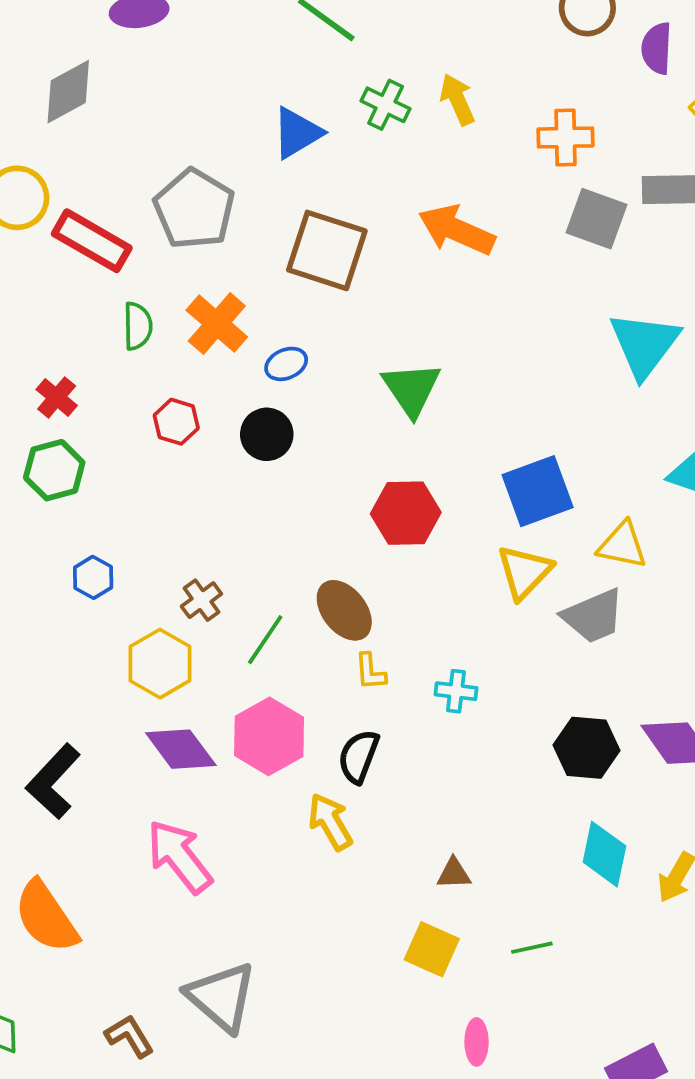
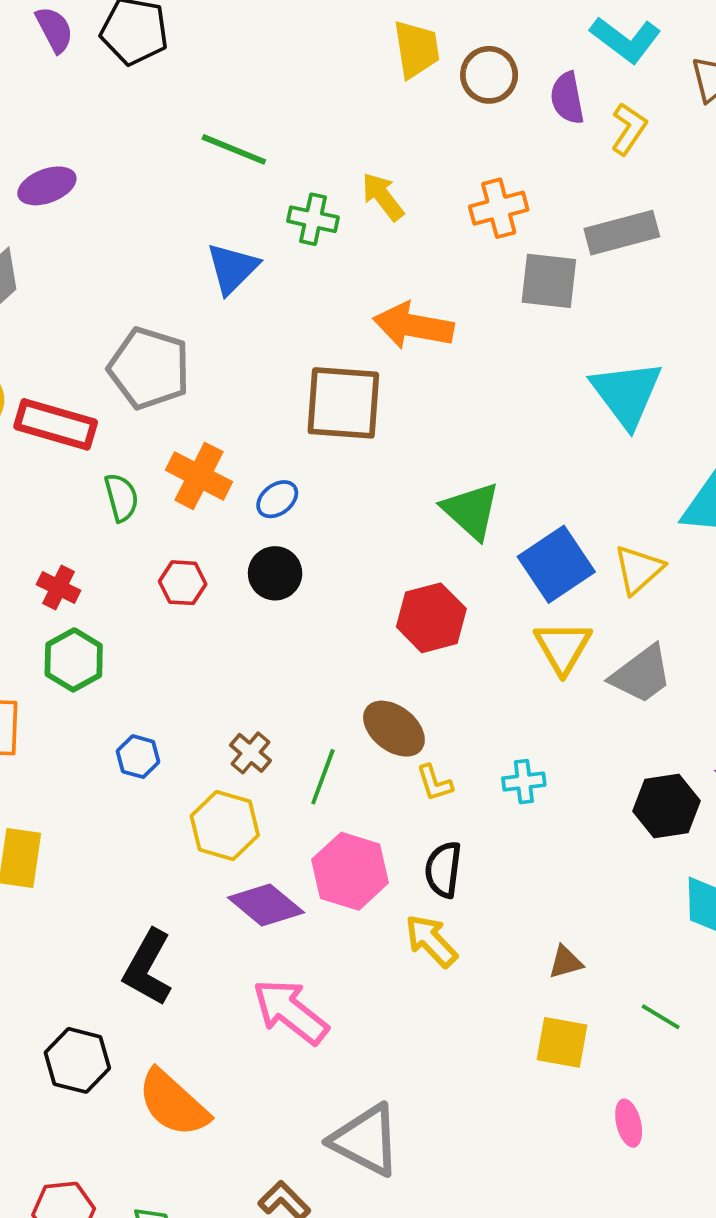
brown square: (327, 250) -> (343, 403), moved
green triangle: (411, 389) -> (471, 511), moved
yellow triangle: (622, 545) -> (639, 569), moved, turned -40
green line: (532, 948) -> (661, 1017), turned 57

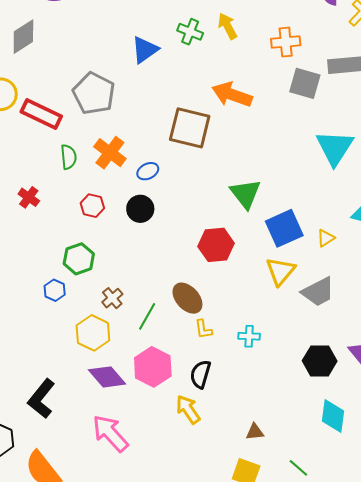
yellow triangle: (639, 569) -> (326, 238), size x0.7
green hexagon: (74, 660) -> (79, 259), moved

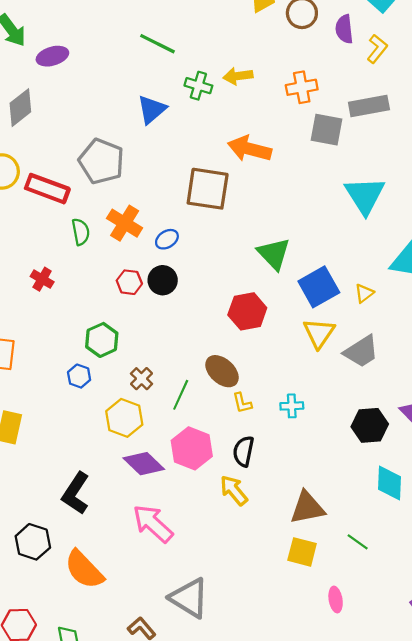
yellow arrow: (228, 26) -> (238, 76), turned -64
red hexagon: (92, 206) -> (129, 282), moved
brown triangle: (255, 432) -> (307, 508), size x1.8

